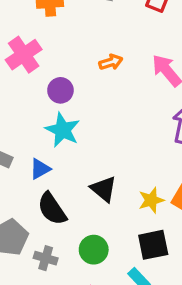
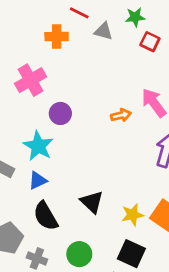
orange arrow: (111, 62) -> (121, 115), moved
cyan star: (63, 130) -> (38, 146), moved
black square: (153, 245) -> (131, 254), turned 32

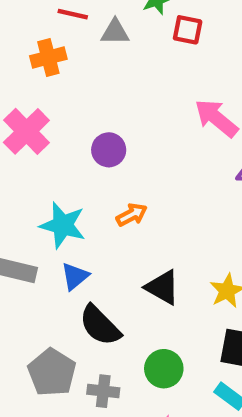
purple circle: (60, 113) -> (109, 150), moved
orange arrow: (121, 115) -> (132, 215), moved

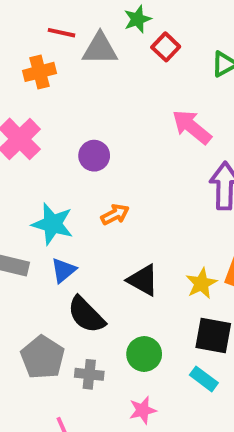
red square: (188, 30) -> (166, 47), turned 32
gray triangle: (115, 32) -> (100, 49), size x1.4

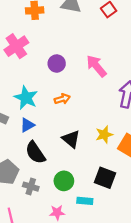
pink arrow: (192, 127) -> (96, 66), moved
yellow star: (201, 283) -> (104, 135), moved
cyan rectangle: (204, 379) -> (85, 201), moved, turned -42

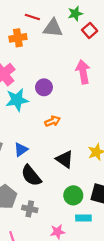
pink arrow: (96, 66) -> (83, 72), moved, turned 35
cyan star: (26, 98) -> (17, 100), moved, turned -30
green circle: (64, 181) -> (73, 195), moved

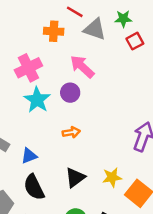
pink arrow: (83, 72) -> (82, 67), moved, turned -50
cyan star: (17, 100) -> (37, 100), turned 30
black triangle: (65, 159) -> (75, 178), turned 36

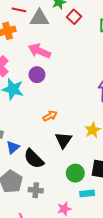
orange arrow: (71, 132) -> (50, 116), moved
blue triangle: (29, 156) -> (13, 147), moved

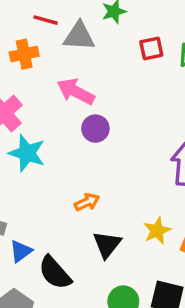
red square: (74, 17) -> (151, 49), moved, turned 32
purple circle: (37, 75) -> (95, 129), moved

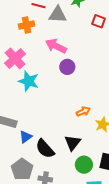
red square: (151, 49) -> (99, 21), turned 32
orange arrow: (87, 202) -> (83, 111), moved
black triangle: (107, 244) -> (73, 143), moved

